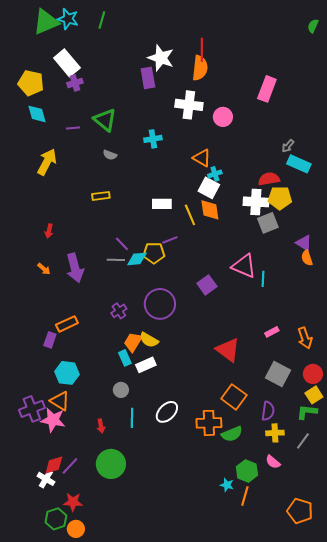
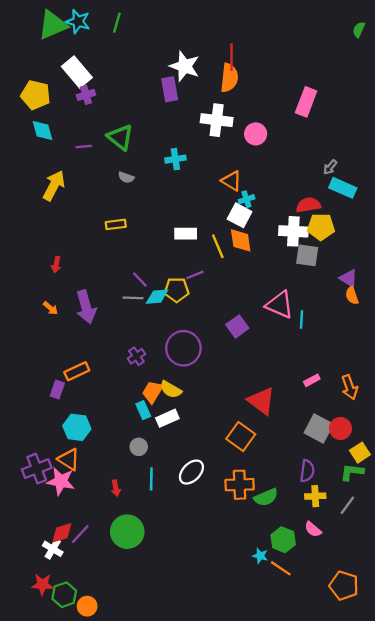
gray square: (268, 223) -> (307, 255), turned 30
red circle: (313, 374) -> (340, 428), moved
orange square: (234, 397) -> (241, 437), moved
orange line: (245, 496) -> (281, 568), turned -72
red star: (73, 502) -> (42, 584), moved

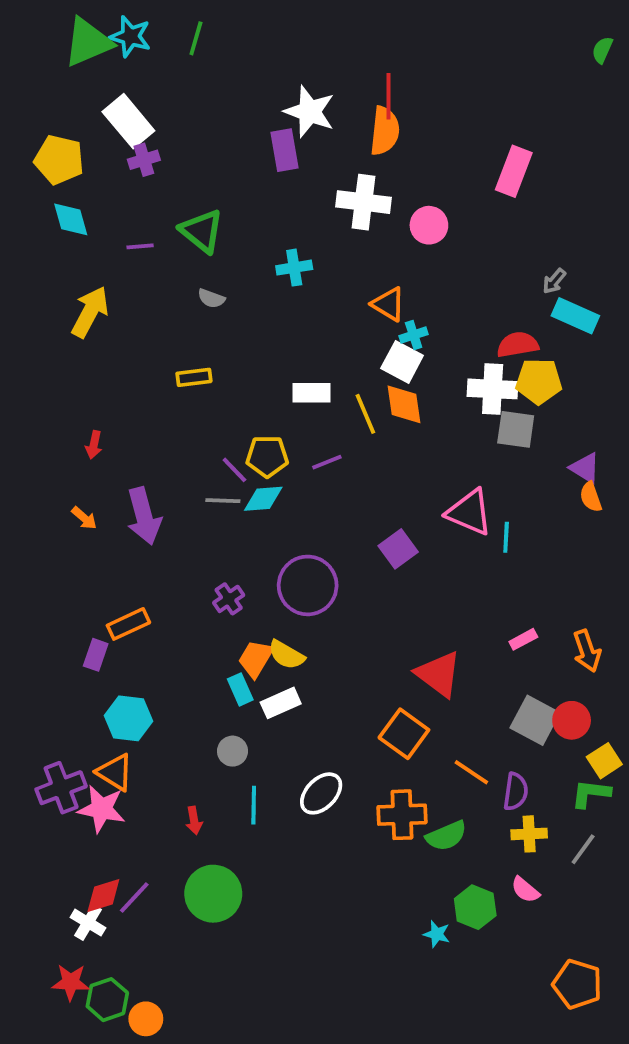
yellow pentagon: (177, 290) -> (267, 456), moved
orange line: (281, 568) -> (471, 772), moved

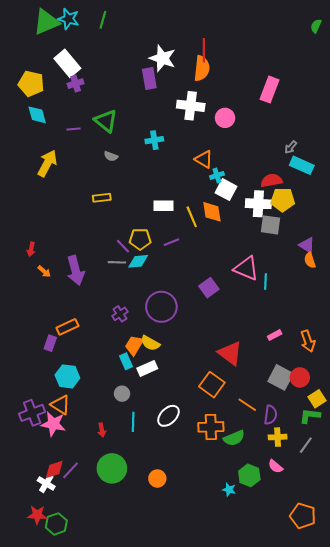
white square: (402, 362) -> (226, 190), moved
red arrow: (94, 445) -> (31, 249), moved
orange circle: (146, 1019) -> (157, 478), moved

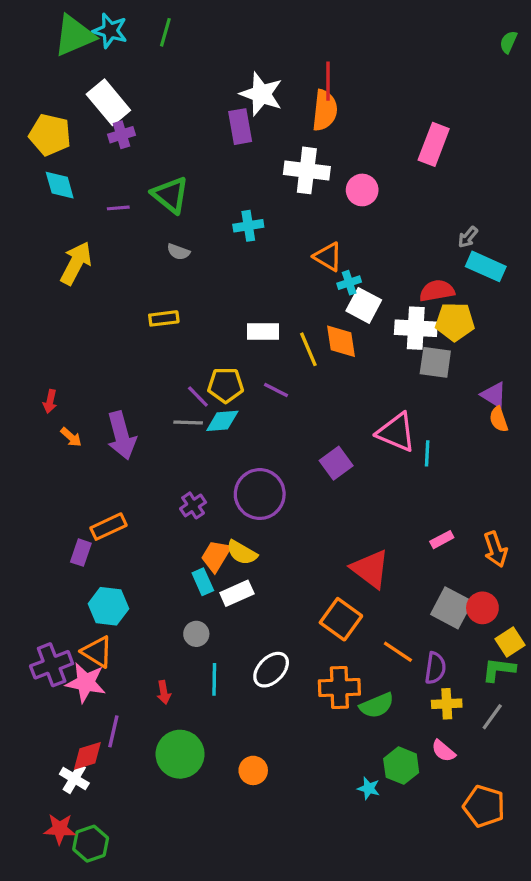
purple line: (171, 242) -> (276, 390), turned 49
purple line: (70, 470) -> (113, 731), moved, turned -30
orange pentagon: (303, 516) -> (484, 806), moved

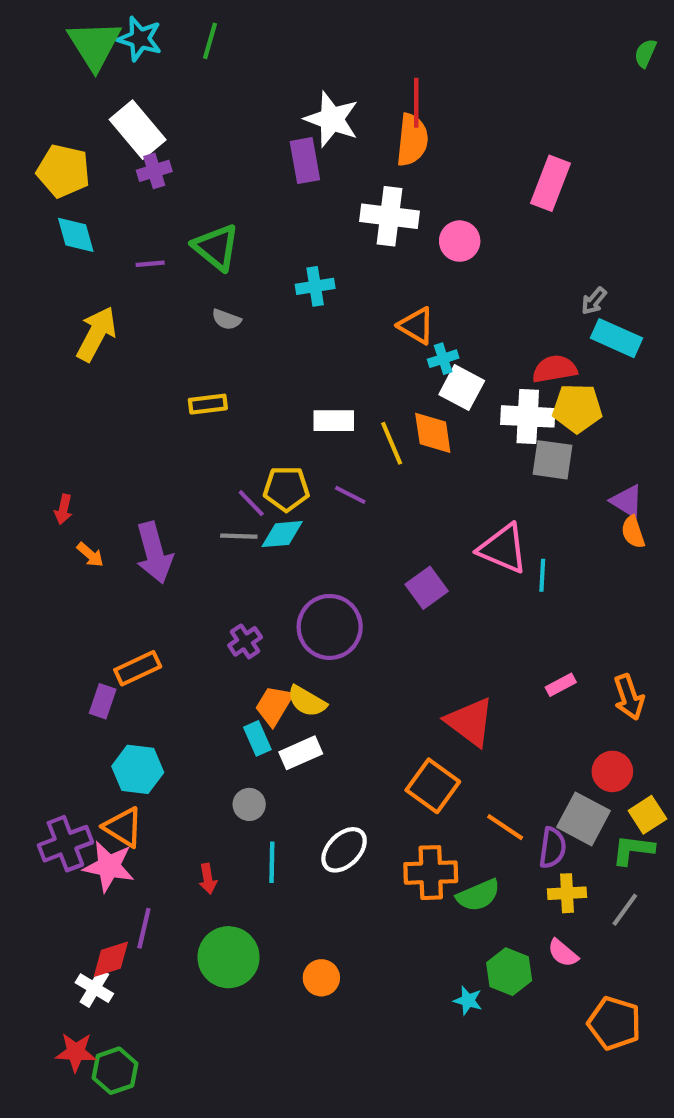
green triangle: (74, 36) -> (94, 45), turned -39
gray square: (452, 608) -> (583, 819), moved

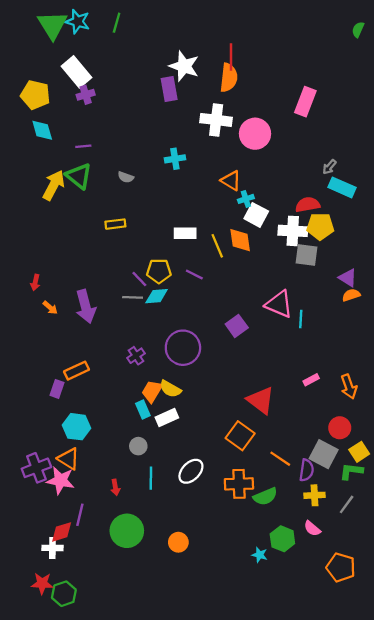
pink circle: (460, 241) -> (255, 134), size x1.4
green triangle: (216, 247) -> (79, 176), moved
orange semicircle: (633, 532) -> (351, 295), turned 90
white cross: (94, 988) -> (52, 548), turned -30

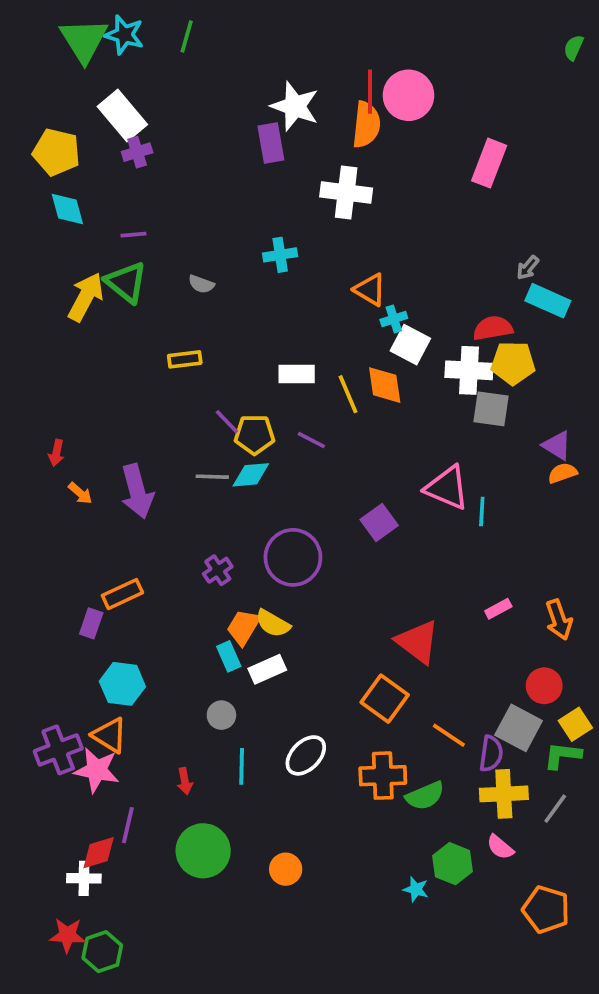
pink circle: (255, 134) -> (408, 95), moved
purple line: (139, 279) -> (227, 422), moved
yellow cross: (315, 495) -> (504, 794), size x1.4

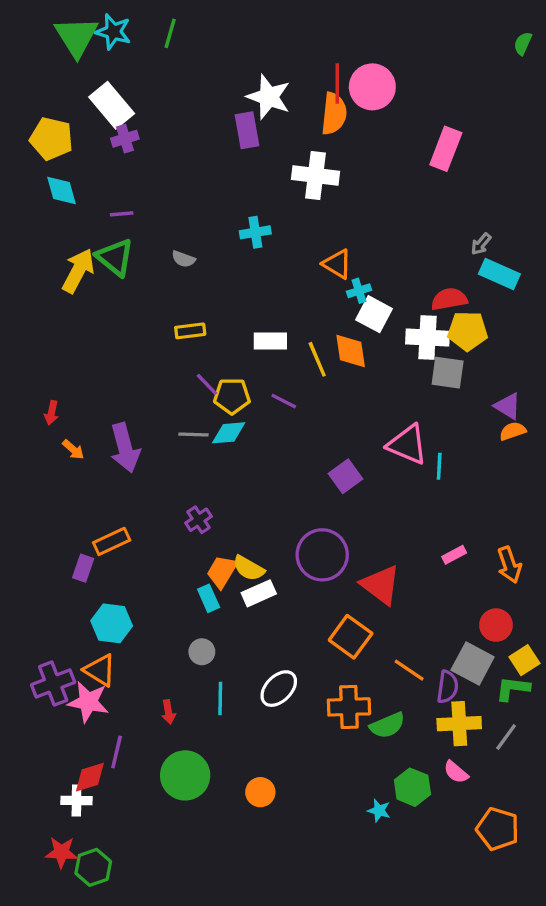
yellow rectangle: (185, 359) -> (190, 331), moved
purple circle: (293, 557) -> (322, 555), moved
white rectangle: (267, 669) -> (259, 593), moved

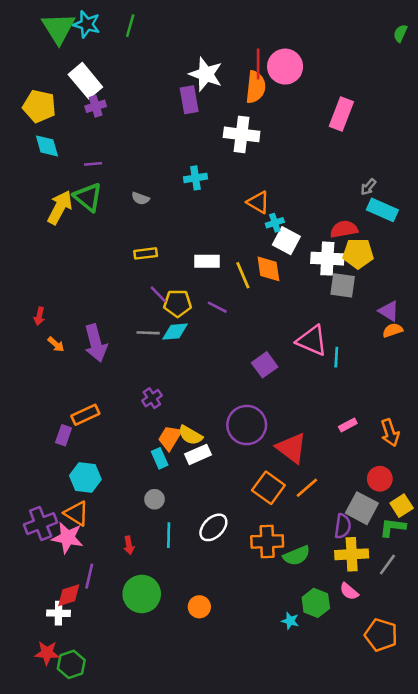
orange line: (409, 670) -> (307, 488), moved, turned -75

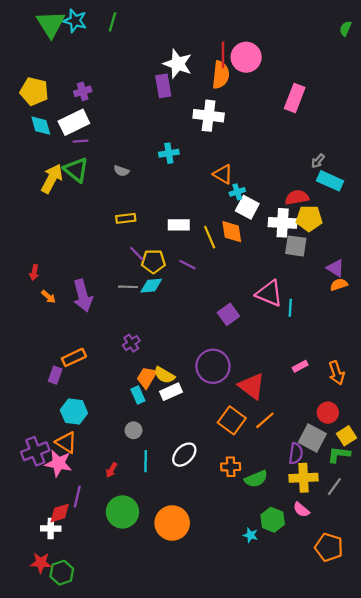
white rectangle: (85, 81) -> (74, 122), moved, turned -76
orange cross: (267, 541) -> (231, 467), size x0.7
red arrow: (129, 545) -> (111, 470), turned 40
orange circle: (199, 607) -> (172, 523), size x1.8

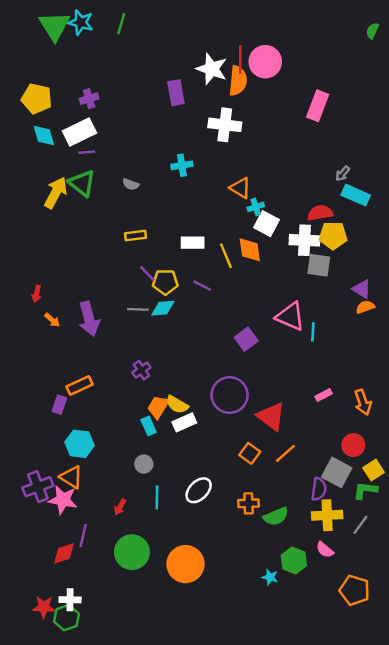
white star: (178, 64) -> (212, 69), moved
orange square: (232, 420) -> (250, 453), size x0.7
white cross: (51, 529) -> (70, 600), moved

